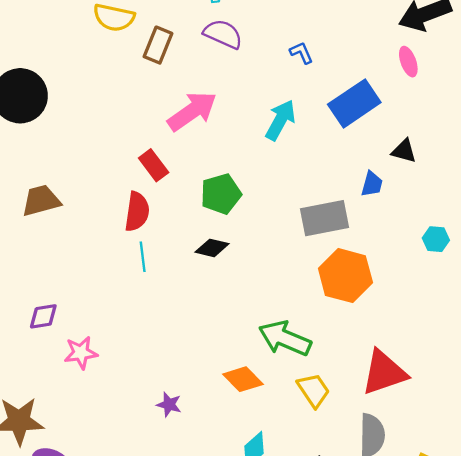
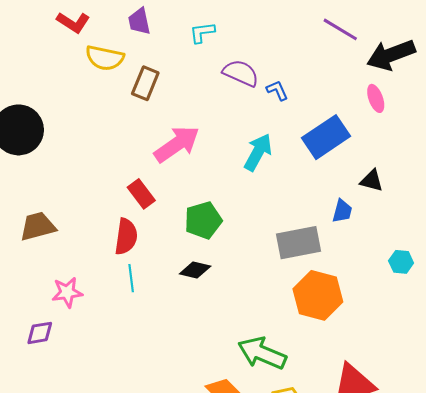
purple semicircle: (223, 34) -> (241, 73), moved
pink star: (81, 353) -> (67, 292), moved

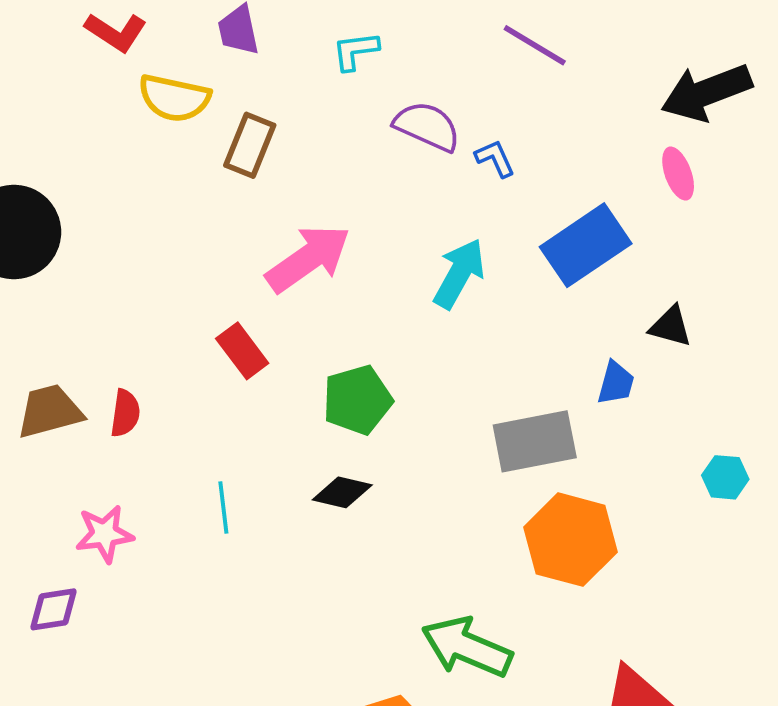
purple line: (340, 29) -> (535, 45), moved
red semicircle: (126, 236) -> (125, 413), moved, size x0.7

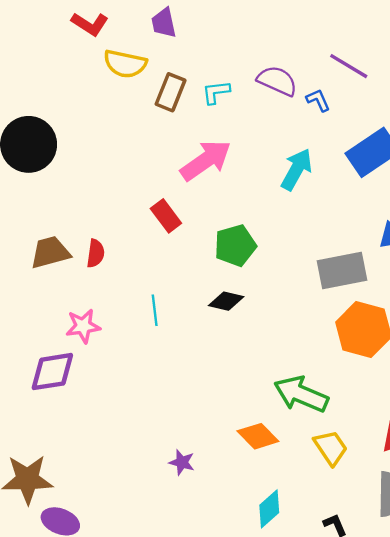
purple line: (535, 45) -> (349, 66), moved
cyan L-shape: (355, 51) -> (216, 92), moved
purple diamond: (54, 609) -> (52, 372), size x1.5

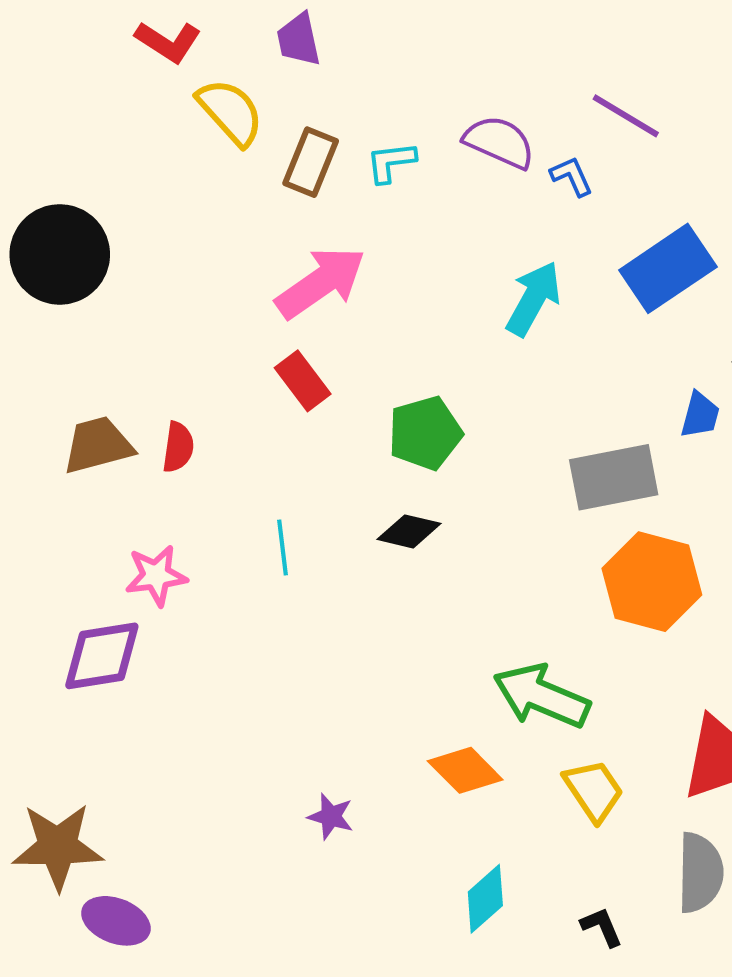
yellow semicircle: (125, 64) -> (230, 112), turned -144
pink arrow: (206, 160) -> (321, 283), moved

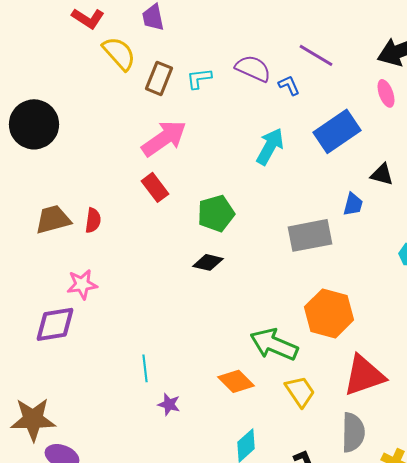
cyan line: (283, 547) -> (145, 368), moved
orange hexagon: (652, 582) -> (329, 313), moved

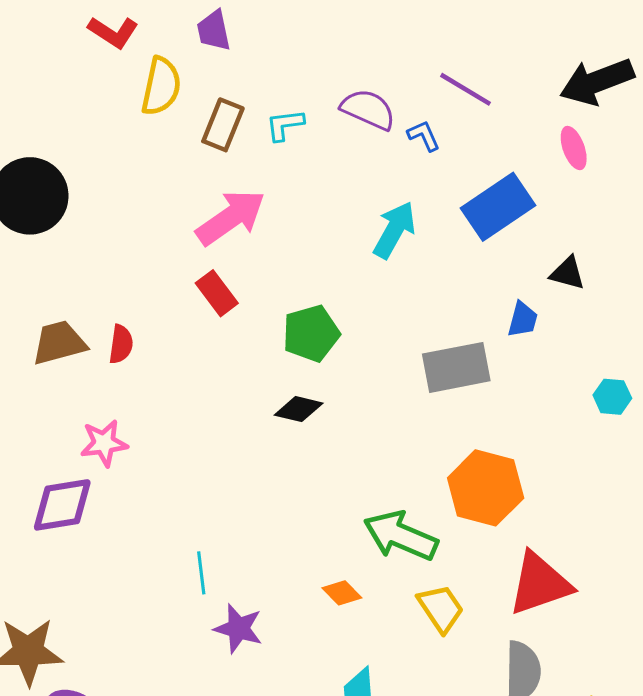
yellow semicircle: (119, 53) -> (161, 86), turned 54
orange diamond: (236, 381) -> (342, 593), size x0.7
purple star: (169, 404) -> (238, 628), size x1.4

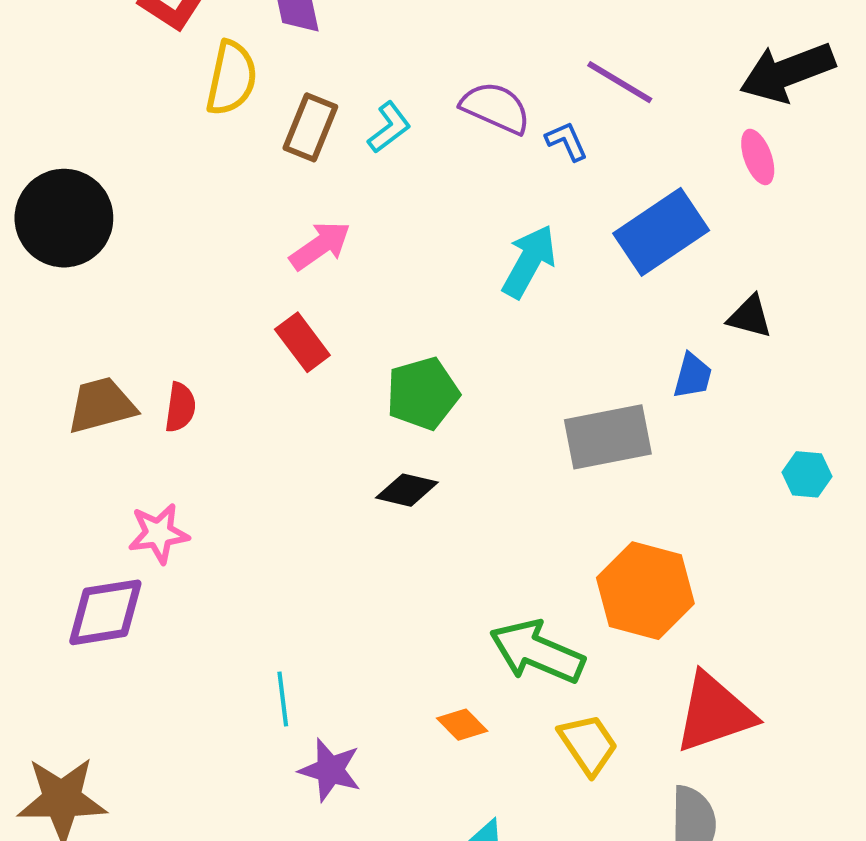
cyan L-shape: (285, 125) -> (389, 127), turned 150
pink arrow: (231, 218) -> (320, 246), size x0.7

